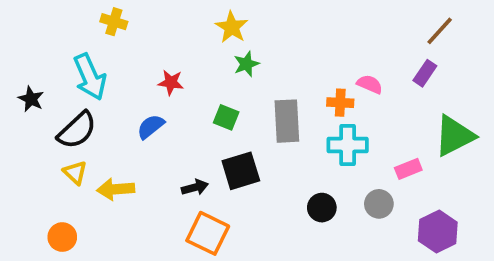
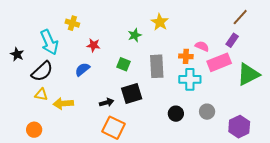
yellow cross: (114, 22) -> (72, 23), moved
yellow star: (232, 27) -> (160, 22), moved
pink rectangle: (408, 169) -> (219, 62), moved, size x1.6
yellow triangle: (75, 173) -> (41, 94), turned -32

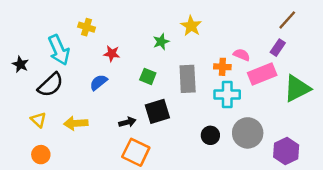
yellow triangle: (41, 94) -> (38, 120), moved, turned 32
gray circle: (207, 112) -> (248, 133), size x1.6

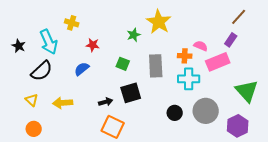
yellow star: (191, 26) -> (159, 22), size x1.4
black star: (20, 64) -> (19, 46), moved
green triangle: (297, 88) -> (247, 91), moved, turned -45

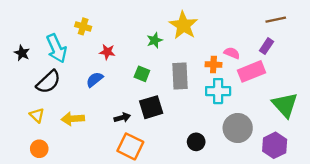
brown line: (239, 17) -> (276, 20), turned 36
black circle: (175, 113) -> (196, 142), moved

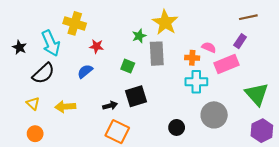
yellow cross: (83, 26) -> (75, 23), size x1.5
gray rectangle: (180, 76) -> (157, 54), moved
purple hexagon: (275, 145) -> (262, 131), moved

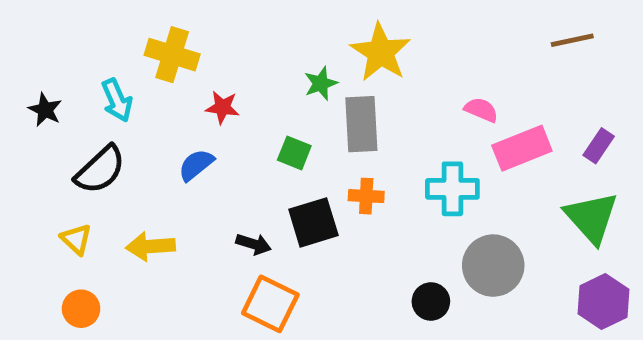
purple rectangle: (240, 41) -> (599, 146), moved
cyan arrow: (51, 43) -> (117, 100), size x0.7
orange cross: (192, 58) -> (366, 196), moved
black arrow: (110, 106) -> (254, 244), turned 32
black circle: (177, 127) -> (431, 301), moved

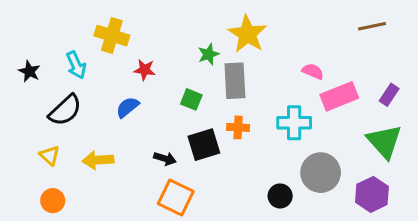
purple hexagon: (603, 301) -> (372, 194), moved

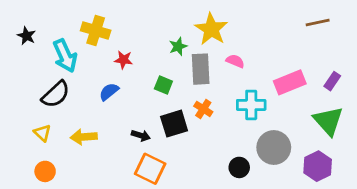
cyan arrow: (76, 65) -> (65, 56), size x1.4
black star: (29, 71) -> (26, 36), moved
pink semicircle: (313, 71) -> (235, 61), moved
orange cross: (238, 127) -> (203, 109), turned 30

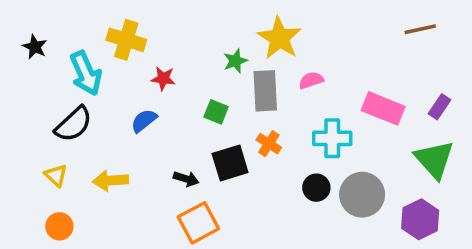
pink semicircle: (235, 61) -> (311, 80), turned -42
pink rectangle: (290, 82) -> (383, 108), turned 44
black circle: (239, 167) -> (316, 188), moved
orange square: (150, 169) -> (198, 223), turned 36

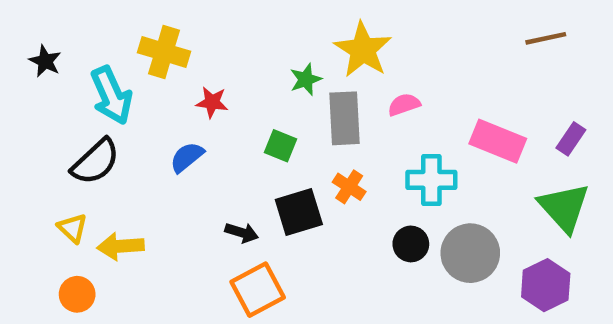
yellow arrow: (110, 181) -> (121, 246), moved

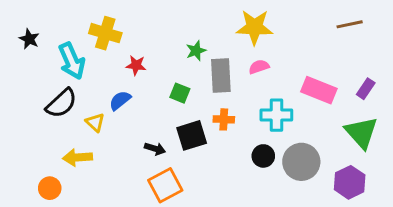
yellow star: (363, 50) -> (255, 27), moved, turned -30
orange cross: (349, 187) -> (224, 119), turned -30
yellow triangle: (73, 228) -> (95, 122), moved

